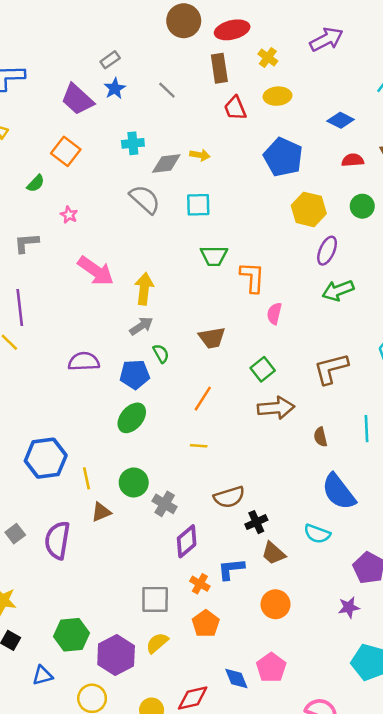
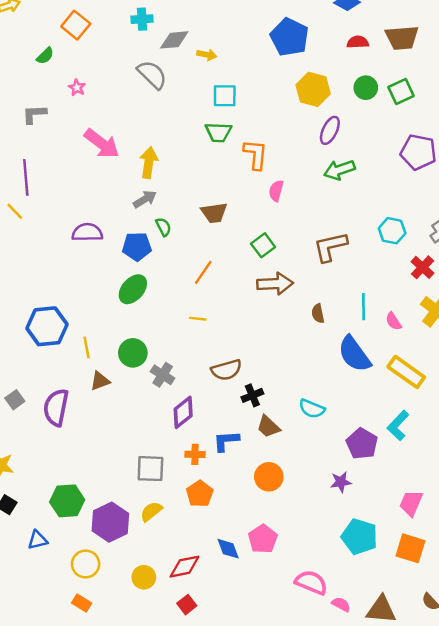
yellow arrow: (200, 155) -> (207, 55), moved
cyan square: (198, 205) -> (225, 96), moved
blue semicircle: (339, 492) -> (354, 354), moved
orange cross: (200, 584) -> (195, 454), turned -30

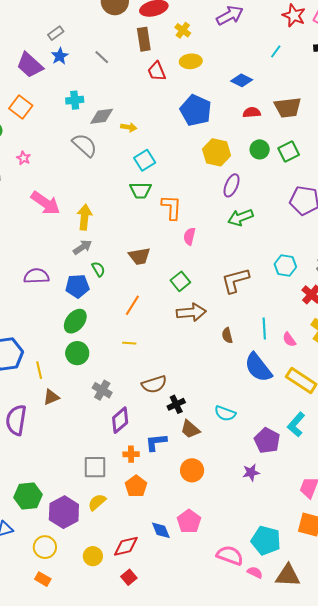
cyan square: (225, 96) -> (145, 160), turned -30
green circle: (133, 353) -> (77, 353), moved
cyan pentagon: (360, 537) -> (266, 540), moved

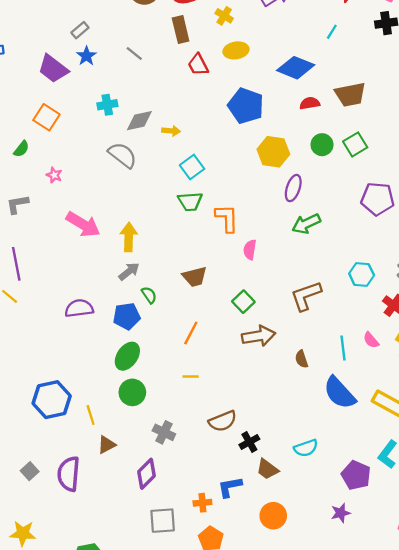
blue diamond: (242, 80) -> (296, 68), size x1.5
pink semicircle: (289, 339) -> (371, 340), moved
cyan semicircle: (225, 413) -> (306, 448), turned -35
purple diamond: (120, 420) -> (146, 474), moved

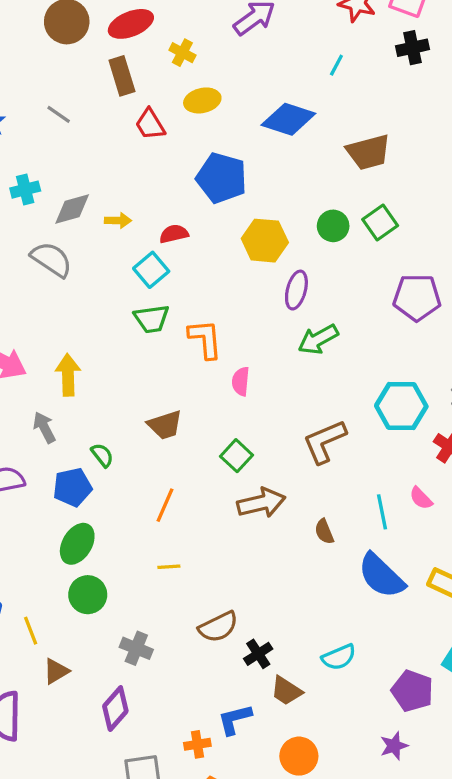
red semicircle: (310, 103) -> (174, 234), moved
gray arrow: (129, 271) -> (44, 427), moved, turned -75
cyan hexagon: (362, 274) -> (401, 406), size x1.4

